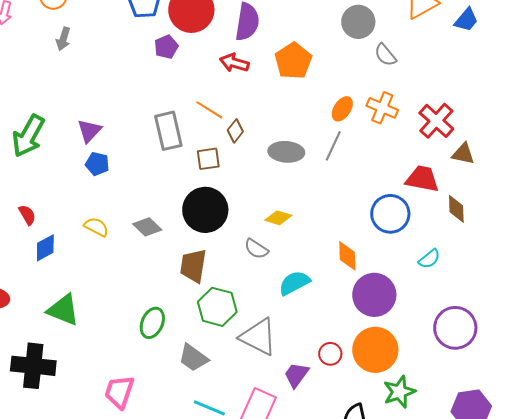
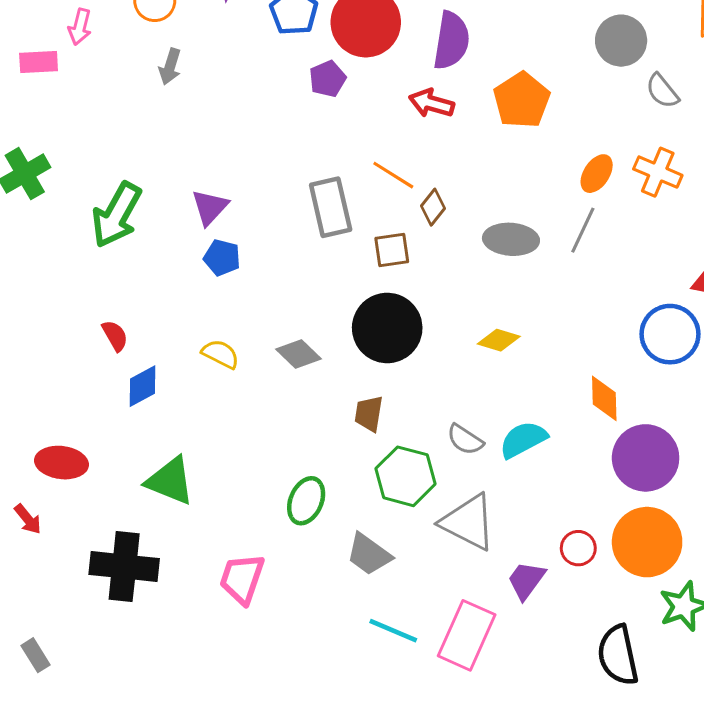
gray semicircle: (256, 249) -> (465, 440), moved
brown trapezoid: (193, 266) -> (369, 414), size x0.7
pink trapezoid: (119, 392) -> (242, 579), moved

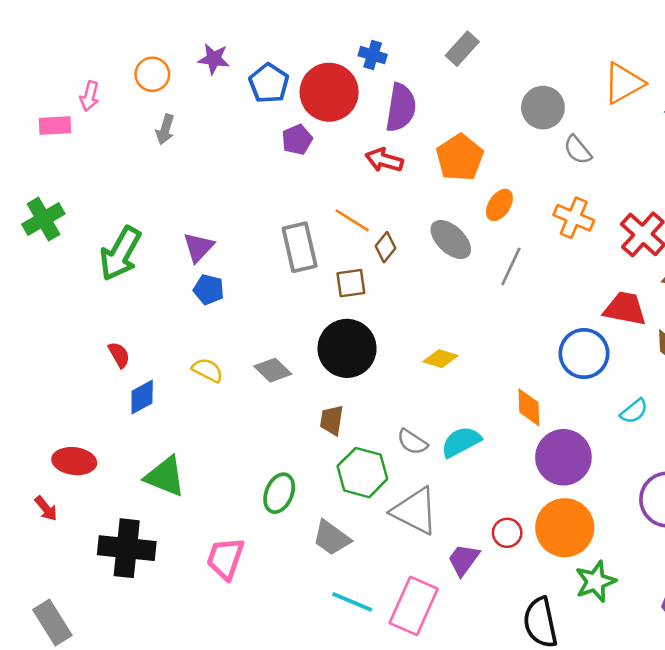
orange ellipse: (597, 174) -> (499, 205), moved
gray ellipse: (511, 239) -> (451, 240), moved, turned 39
gray rectangle: (36, 655) -> (52, 622), size x1.6

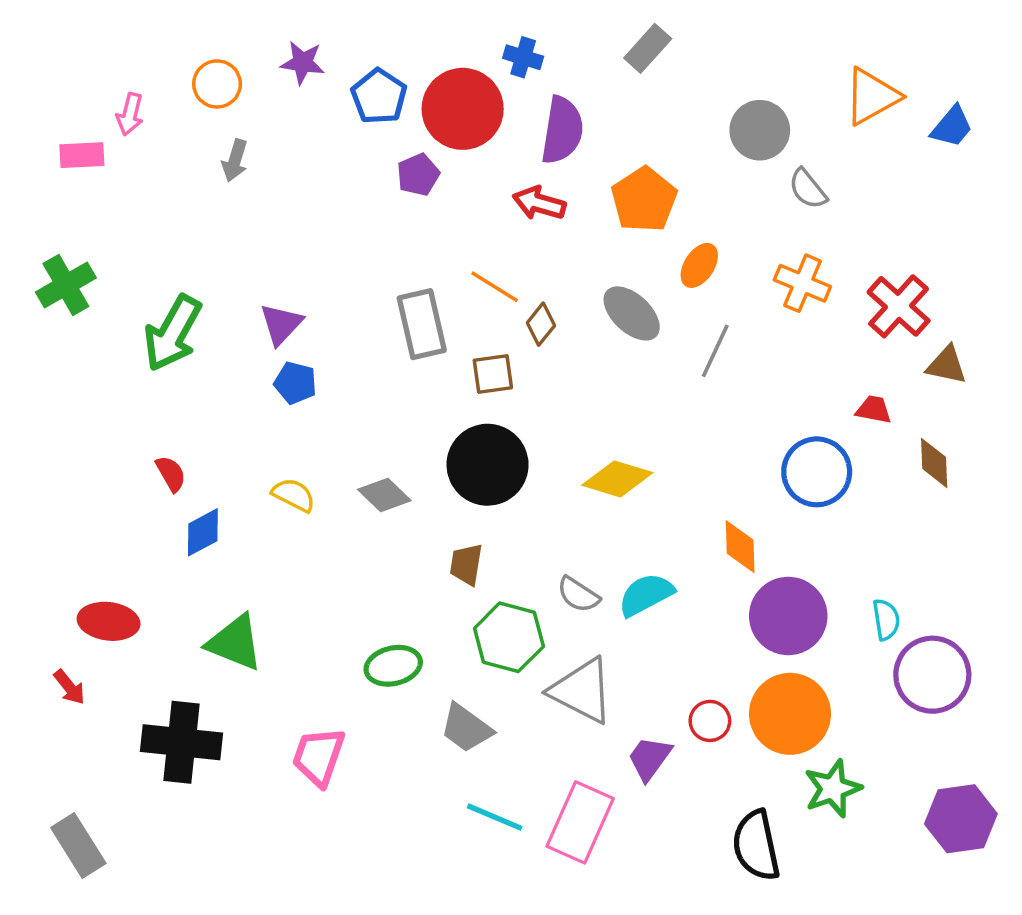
red trapezoid: (625, 309) -> (874, 410), size x0.6
yellow diamond: (441, 359) -> (617, 479), size x1.4
cyan semicircle: (634, 411) -> (886, 620), moved, turned -60
green ellipse: (279, 493) -> (393, 666), turned 54

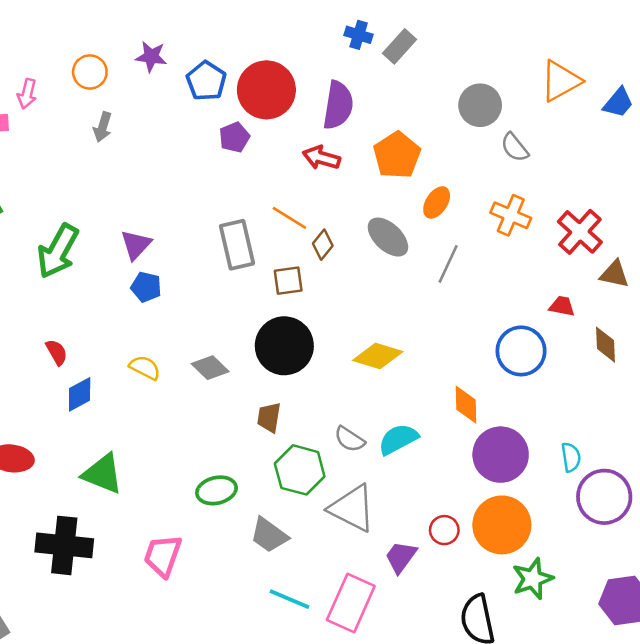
blue cross: (523, 57) -> (359, 35), moved

